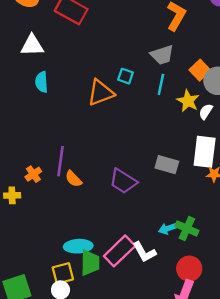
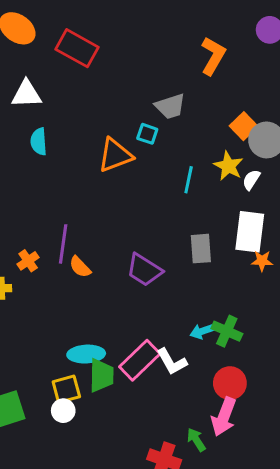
gray trapezoid: (162, 55) -> (170, 106), moved
cyan line: (161, 84) -> (189, 180), moved
gray rectangle: (167, 165) -> (201, 249), turned 70

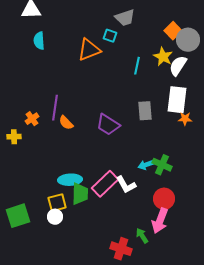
white semicircle: (251, 180) -> (178, 66), size x1.5

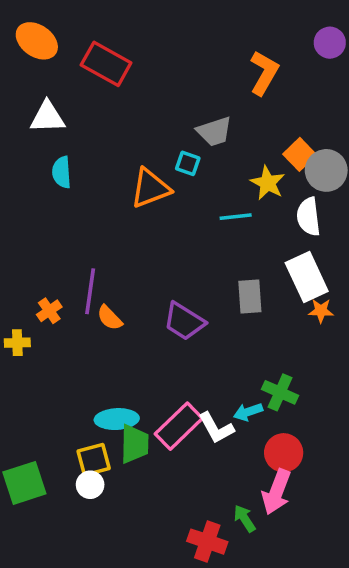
yellow star: (163, 57) -> (268, 183), moved
cyan line: (137, 66) -> (236, 217), turned 72
white semicircle: (178, 66) -> (308, 217), turned -40
white rectangle: (177, 100) -> (307, 277), turned -32
cyan arrow: (146, 165) -> (248, 412), moved

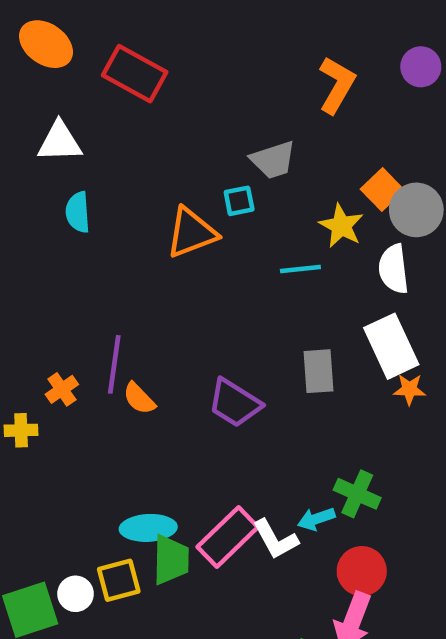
purple circle: (330, 43) -> (421, 67), moved
cyan square: (188, 163) -> (239, 201), turned -30
white circle: (90, 485) -> (76, 594), moved

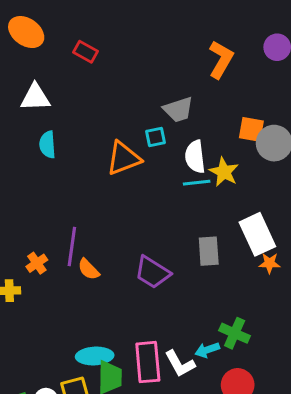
red rectangle: (135, 74) -> (86, 52), size x0.6
orange square: (382, 189) -> (251, 129), turned -36
yellow star: (341, 226) -> (224, 172), moved
white semicircle: (394, 269) -> (195, 157), moved
pink rectangle: (228, 537) -> (148, 362), turned -51

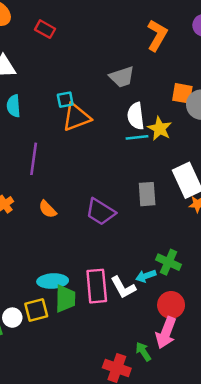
cyan square: (155, 137) -> (65, 100), moved
purple line: (72, 246) -> (34, 159), moved

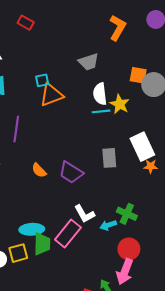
orange semicircle: (48, 209) -> (39, 170), moved
pink rectangle: (97, 286) -> (68, 233), turned 44
white L-shape: (123, 287) -> (84, 214), moved

